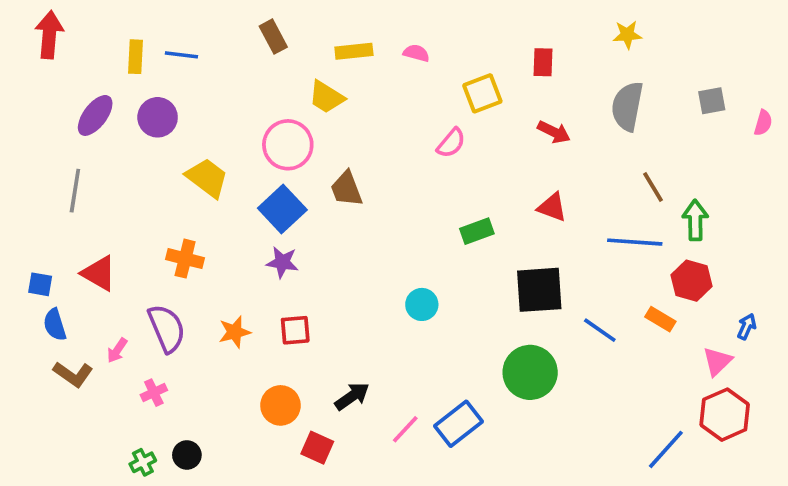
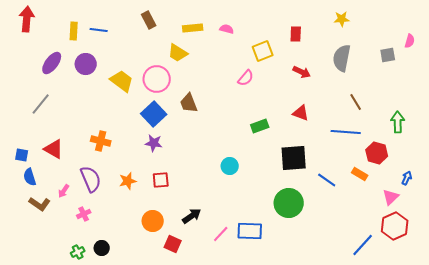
pink semicircle: (763, 123) -> (410, 41), moved
yellow trapezoid: (207, 178) -> (122, 81), moved
gray line: (75, 191) -> (41, 104), turned 30
green arrow: (695, 220) -> (398, 122), moved
blue rectangle: (459, 424) -> (250, 231), turned 40

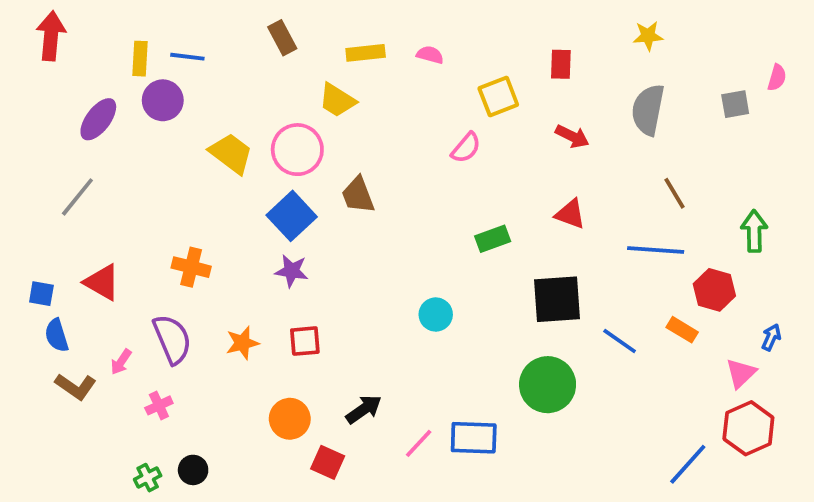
purple circle: (86, 64) -> (163, 100), moved

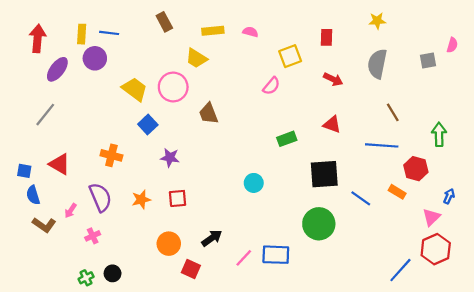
red arrow: (51, 36) -> (38, 38), moved
blue square: (292, 216) -> (148, 124), moved, size x0.7

